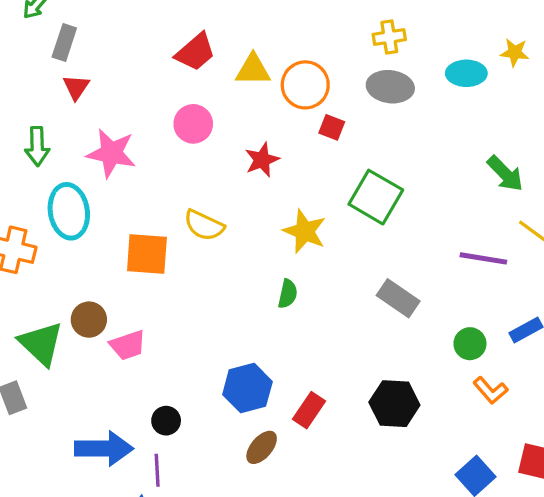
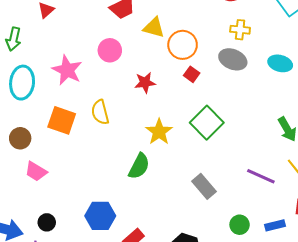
pink star: (111, 153) -> (67, 70), moved
yellow semicircle: (204, 225) -> (100, 112), turned 35
green semicircle: (288, 294) -> (139, 166), size x1.5
brown circle: (89, 320) -> (20, 138), moved
pink trapezoid: (128, 345) -> (36, 171), turned 35

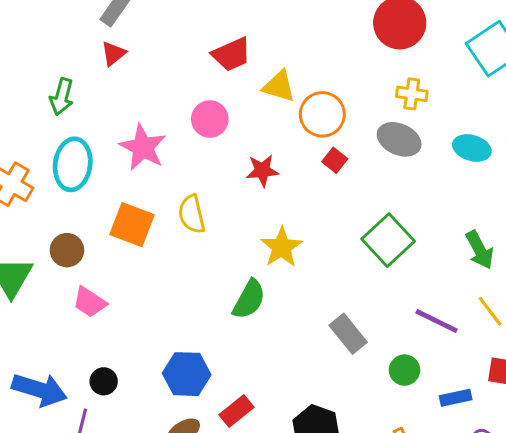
green square: (207, 123) -> (388, 240), moved
green circle: (240, 225) -> (404, 370), moved

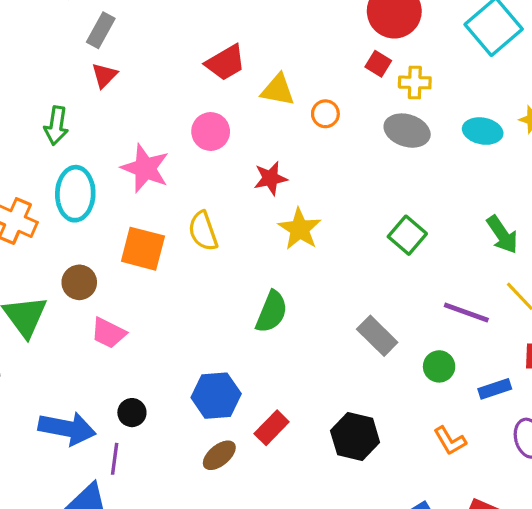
orange circle: (322, 114) -> (325, 114), size x0.6
red square: (335, 160) -> (378, 64), moved
green square: (388, 240) -> (407, 235), size x0.7
yellow star: (282, 247) -> (300, 229), moved

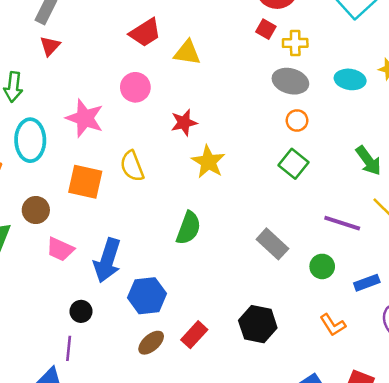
orange circle: (325, 114) -> (297, 120), moved
blue arrow: (67, 428) -> (107, 260), moved, turned 99
red rectangle: (272, 428) -> (194, 335), moved

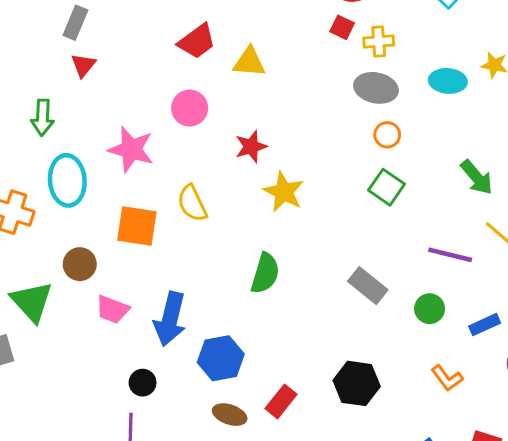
brown ellipse: (151, 343) -> (230, 415), turned 64

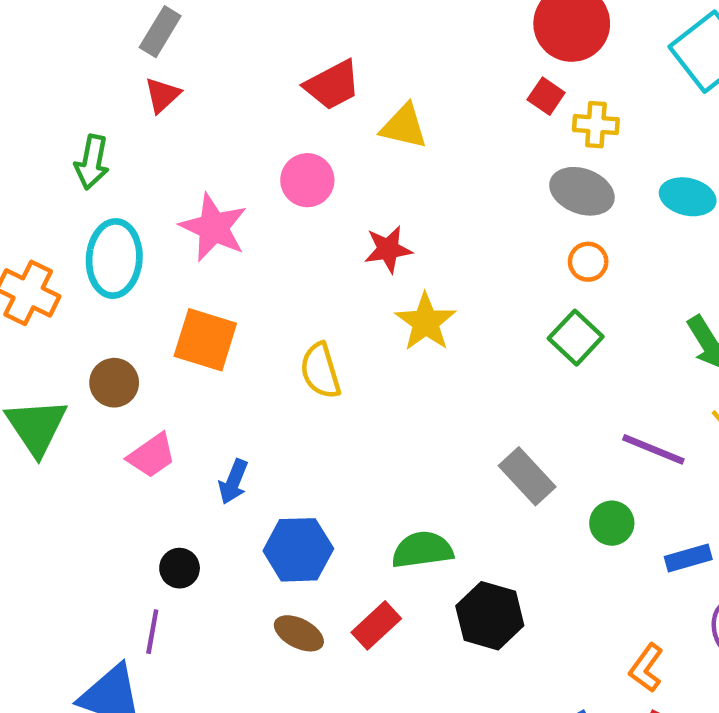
yellow semicircle: (192, 203) -> (320, 371), moved
green semicircle: (265, 273) -> (422, 550), moved, turned -123
pink trapezoid: (112, 309) -> (152, 455), turned -64
blue arrow: (170, 319) -> (233, 482), size x0.6
orange L-shape: (447, 378) -> (646, 668), moved, turned 64

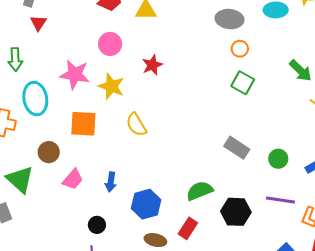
yellow star: (426, 322) -> (111, 86), moved
purple line: (653, 449) -> (280, 200), moved

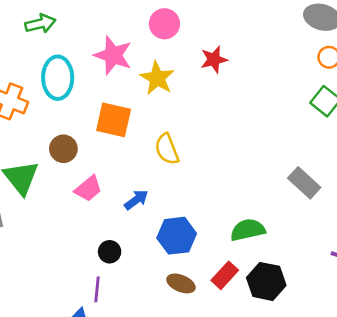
green arrow: (15, 59) -> (40, 24), turned -110
yellow semicircle: (136, 125) -> (167, 149), moved
blue arrow: (111, 182) -> (136, 200), turned -144
black hexagon: (236, 212) -> (266, 281), moved

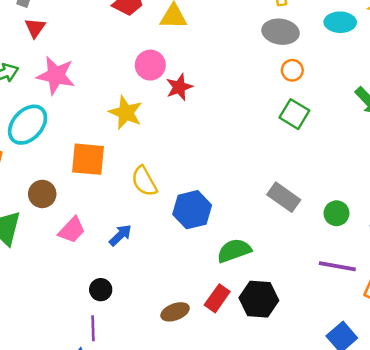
pink circle: (164, 24) -> (150, 65), moved
pink star: (113, 55) -> (56, 75), moved
cyan ellipse: (58, 78) -> (28, 125), turned 51
blue hexagon: (177, 236) -> (192, 210), moved
brown ellipse: (181, 283) -> (175, 312), turned -36

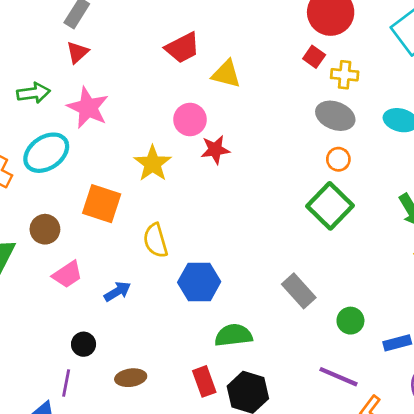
green square: (294, 114) -> (330, 206), size x1.4
red rectangle: (217, 298) -> (204, 381), turned -68
brown ellipse: (175, 312) -> (131, 378), moved

